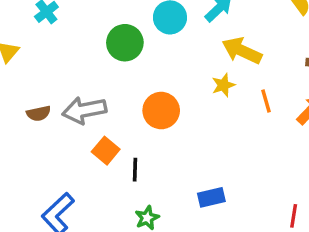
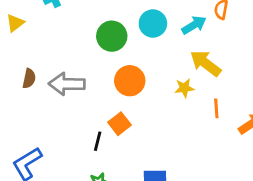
orange circle: (161, 111) -> (130, 81), moved
brown semicircle: (39, 113) -> (29, 78), turned -78
orange square: (106, 151) -> (119, 124), moved

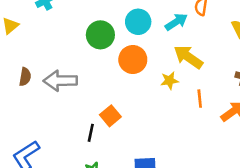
orange circle: (130, 81) -> (133, 60), moved

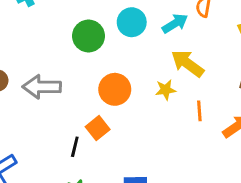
orange circle: (133, 60) -> (115, 89), moved

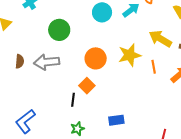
green circle: (89, 36) -> (59, 30), moved
yellow arrow: (188, 63) -> (160, 39), moved
yellow star: (166, 90) -> (130, 55), size x1.6

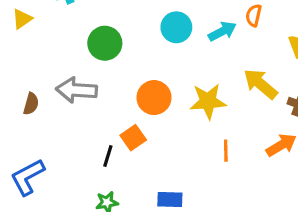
brown semicircle: (20, 61) -> (31, 104), moved
orange line: (154, 67) -> (226, 151), moved

